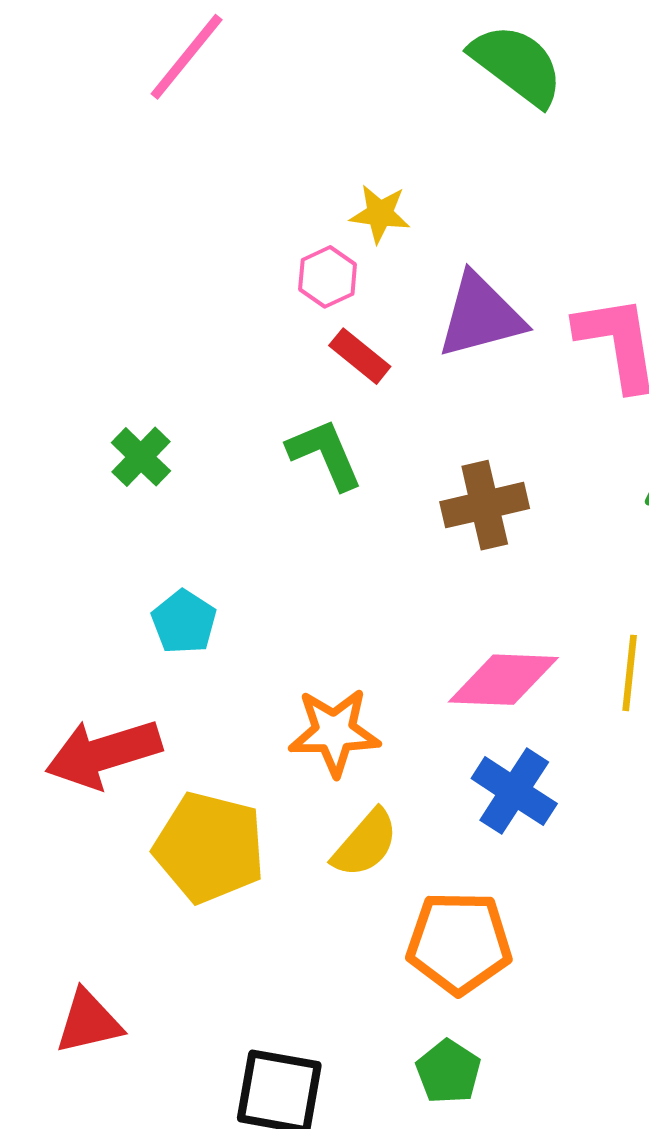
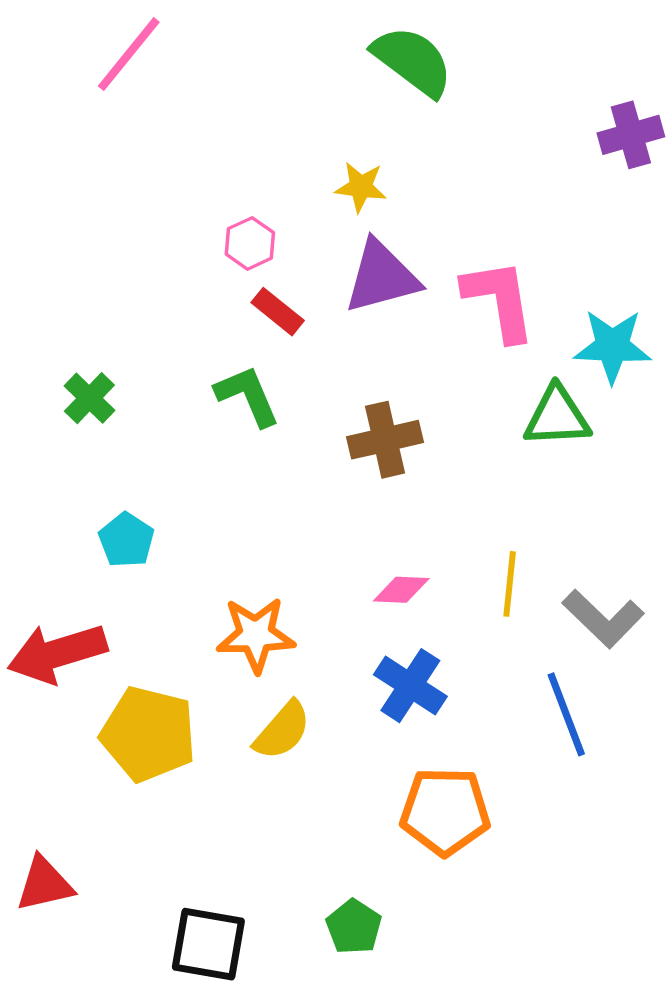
yellow star: (380, 214) -> (361, 187), moved
pink diamond: (503, 680) -> (401, 590), size x0.6
orange pentagon: (459, 943) -> (445, 811), moved

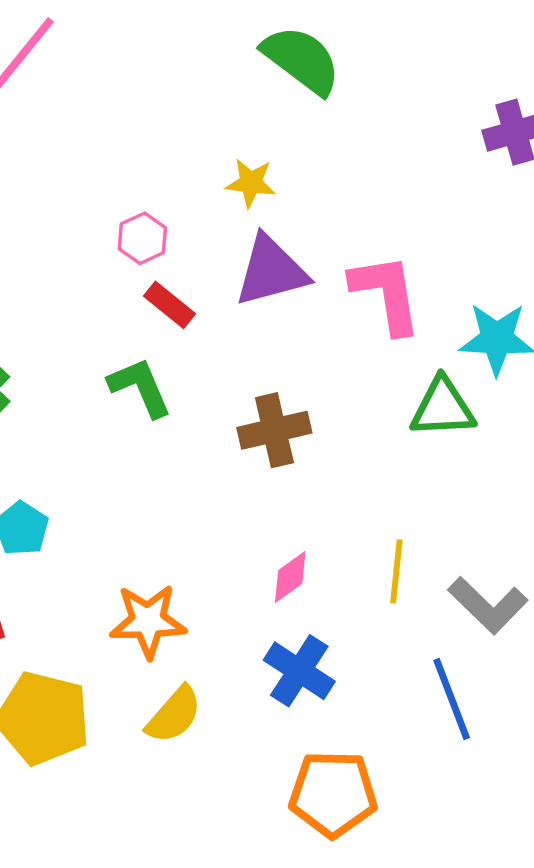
pink diamond: (401, 590) -> (290, 577), turned -38

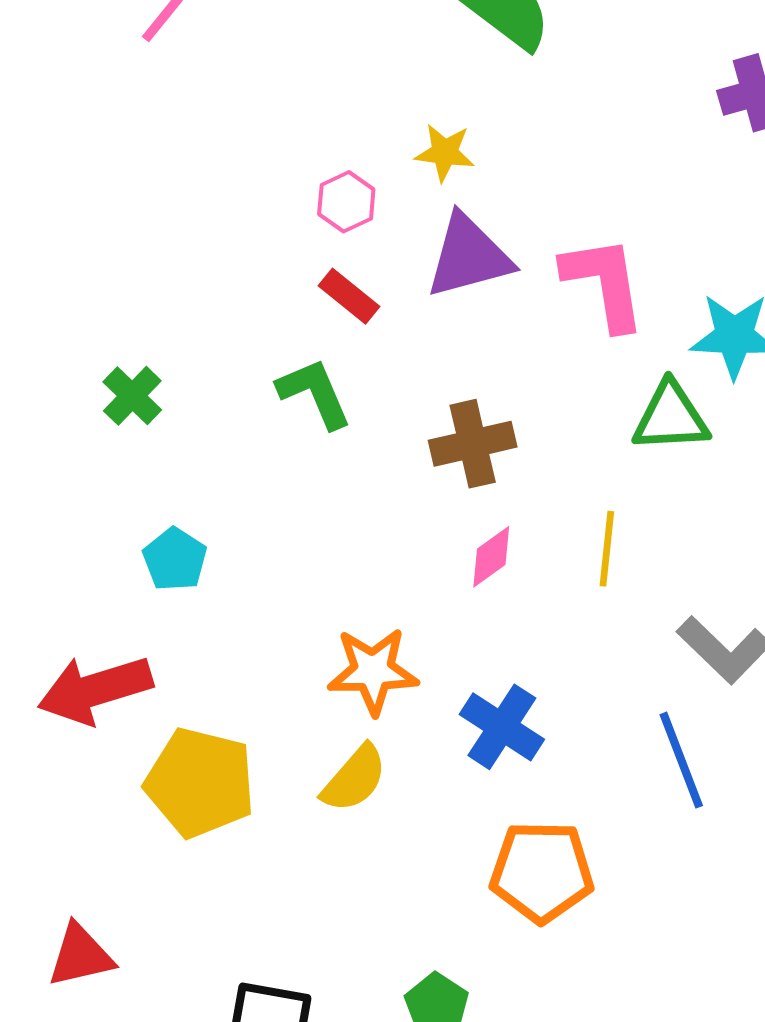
pink hexagon: (142, 238) -> (346, 202), moved
yellow line: (396, 571) -> (607, 549), moved
pink diamond: (290, 577) -> (491, 557), moved
orange star: (148, 621) -> (373, 671), moved

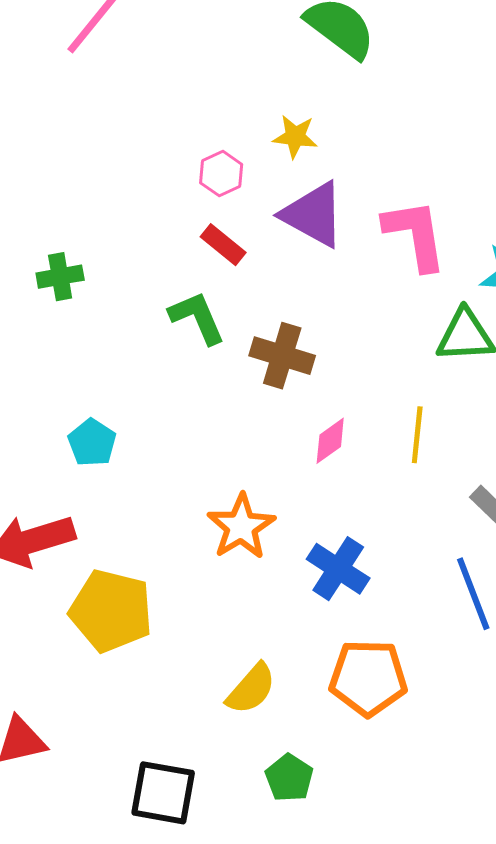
purple triangle: (469, 256) -> (313, 215), turned 44
green cross: (132, 396) -> (60, 277), moved, turned 36
brown cross: (473, 444) -> (282, 356), moved, turned 30
orange star: (373, 671) -> (241, 527), turned -30
yellow semicircle: (354, 779) -> (251, 689), moved

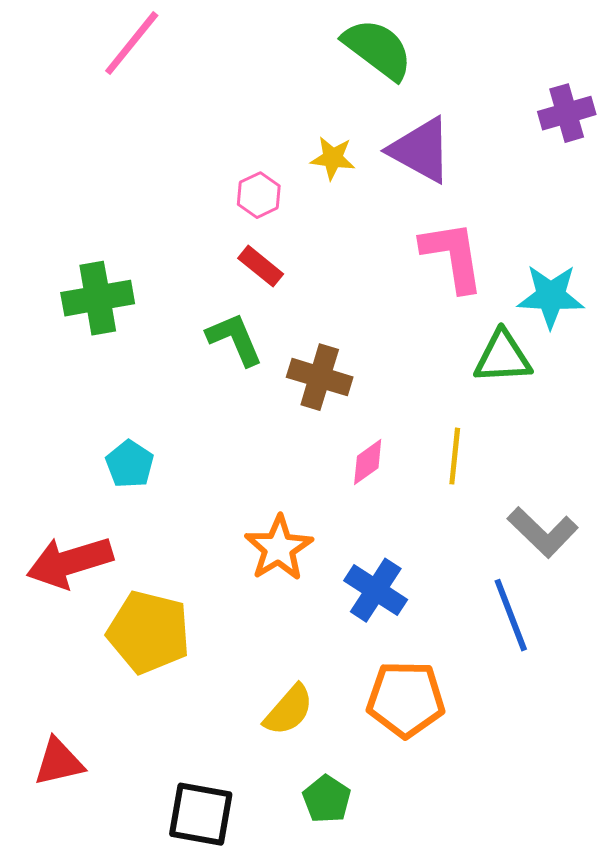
purple triangle: (313, 215) -> (421, 150), moved
green cross: (60, 277) -> (98, 298), size x1.5

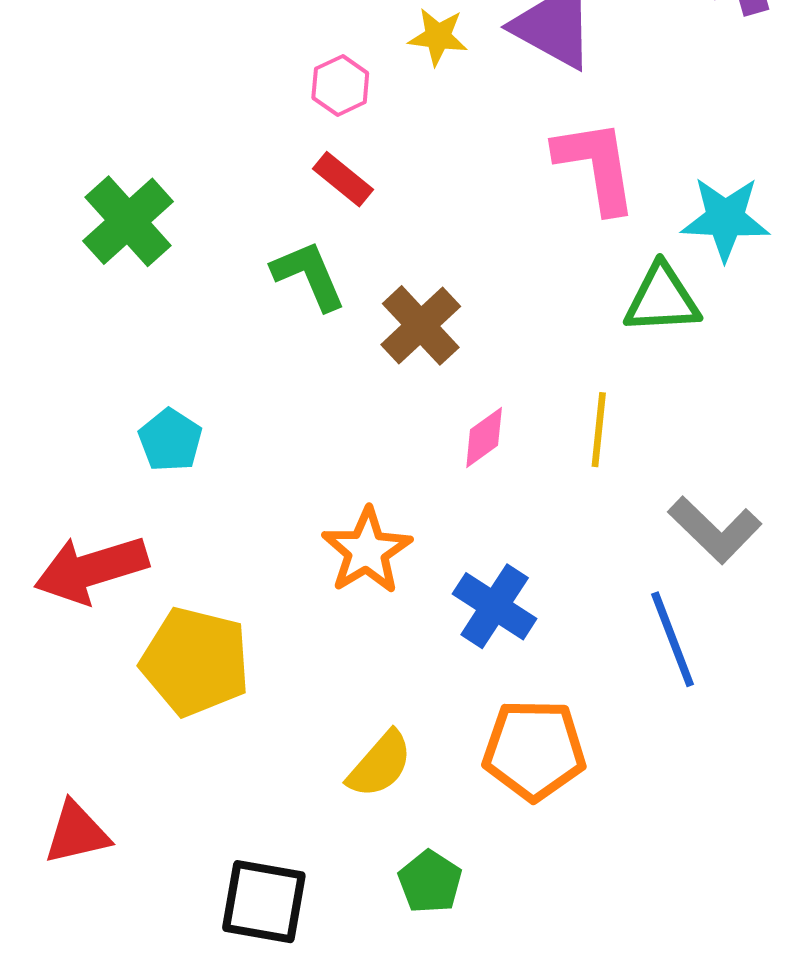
green cross: (98, 298) -> (128, 221), turned -32
brown cross: (320, 377) -> (421, 325), turned 30

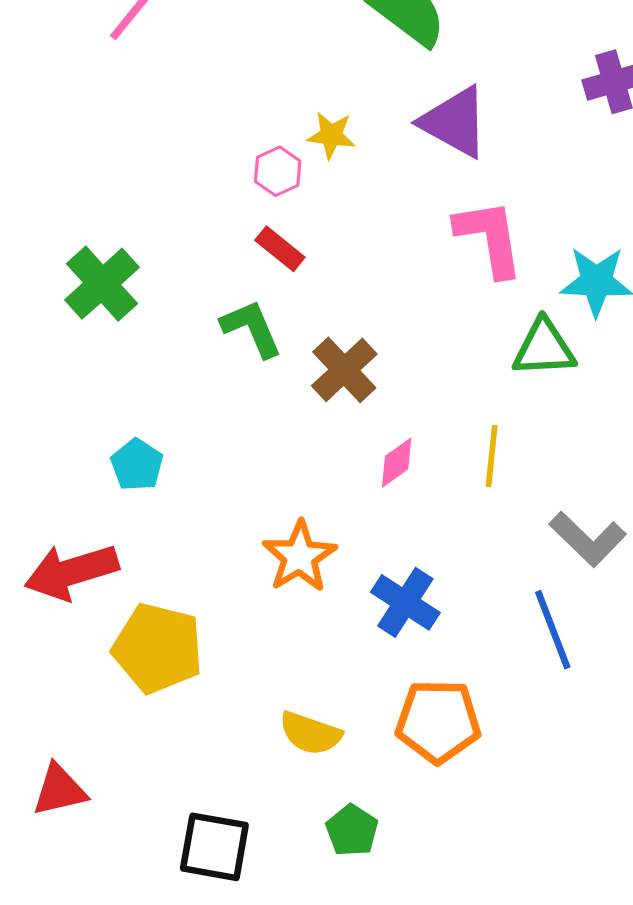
yellow star: (438, 37) -> (331, 135), moved
yellow semicircle: (380, 764) -> (310, 733), turned 68

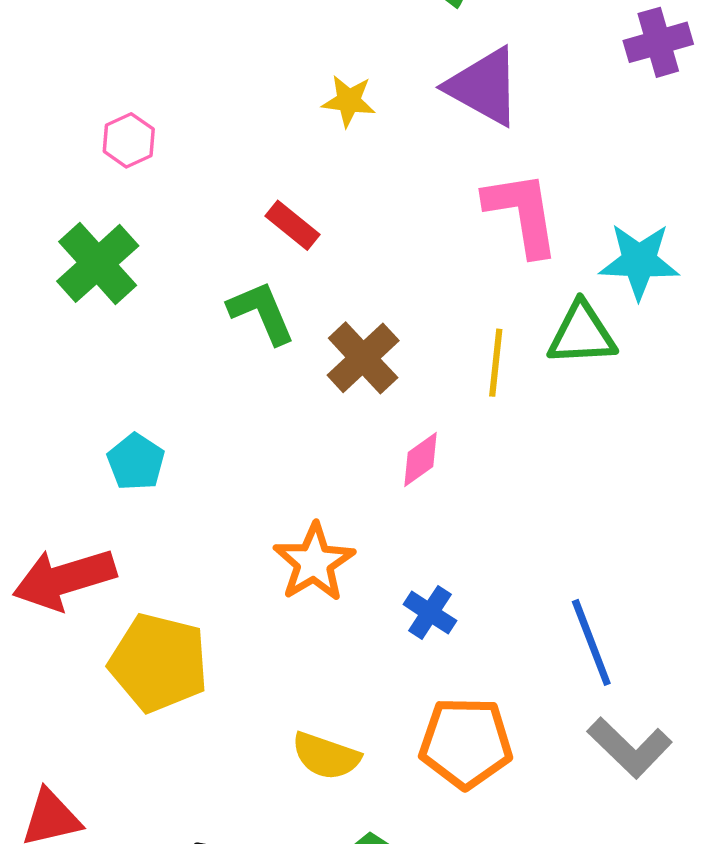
pink hexagon: (278, 171) -> (129, 140), moved
yellow line: (492, 456) -> (496, 363), moved
gray L-shape: (588, 539) -> (630, 748), moved
blue cross: (405, 602) -> (430, 613), size x0.7

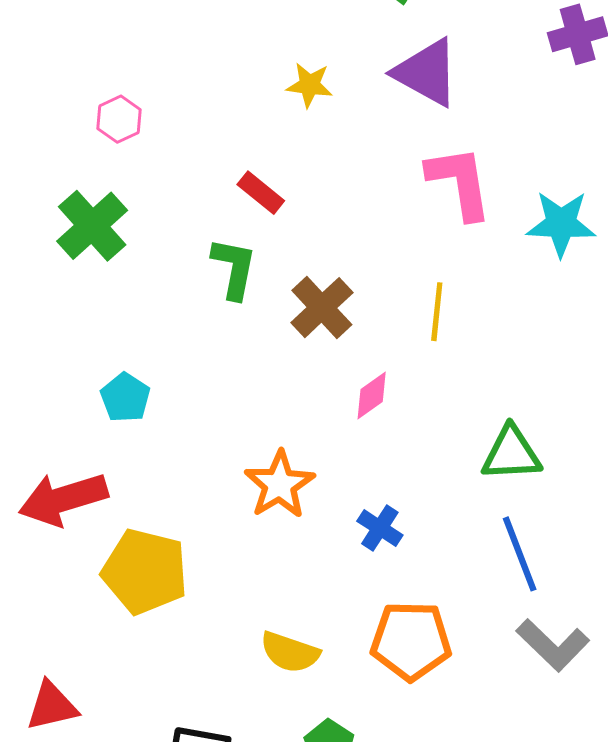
green L-shape: (261, 312) -> (234, 268), turned 34
green triangle: (582, 334) -> (511, 453), moved

